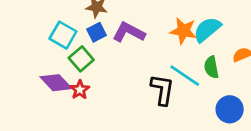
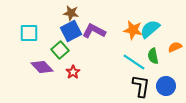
blue square: (97, 32) -> (71, 31), size x1.5
cyan square: (63, 35) -> (29, 33), moved, turned -30
red star: (80, 90) -> (73, 72), moved
black L-shape: (162, 90) -> (141, 86), moved

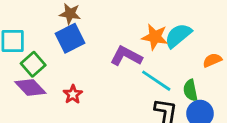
purple L-shape: (94, 31) -> (126, 56), moved
green square: (60, 50) -> (33, 64), moved
green semicircle: (153, 56) -> (190, 90), moved

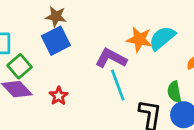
cyan line: (156, 81) -> (118, 85), moved, turned 36

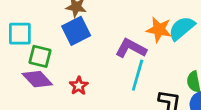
green square: (20, 66) -> (40, 56), turned -35
cyan line: (118, 85) -> (138, 75), turned 36

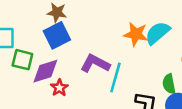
purple L-shape: (131, 48) -> (95, 63), moved
purple diamond: (37, 79) -> (45, 71), moved, turned -64

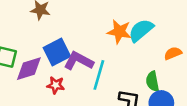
blue square: (57, 35) -> (57, 52), moved
red star: (59, 88) -> (56, 85), moved, turned -30

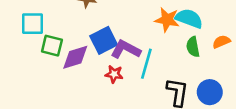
cyan semicircle: (141, 30) -> (189, 18), turned 60
green semicircle: (152, 81) -> (193, 47), moved
red star: (56, 85) -> (114, 74), moved

